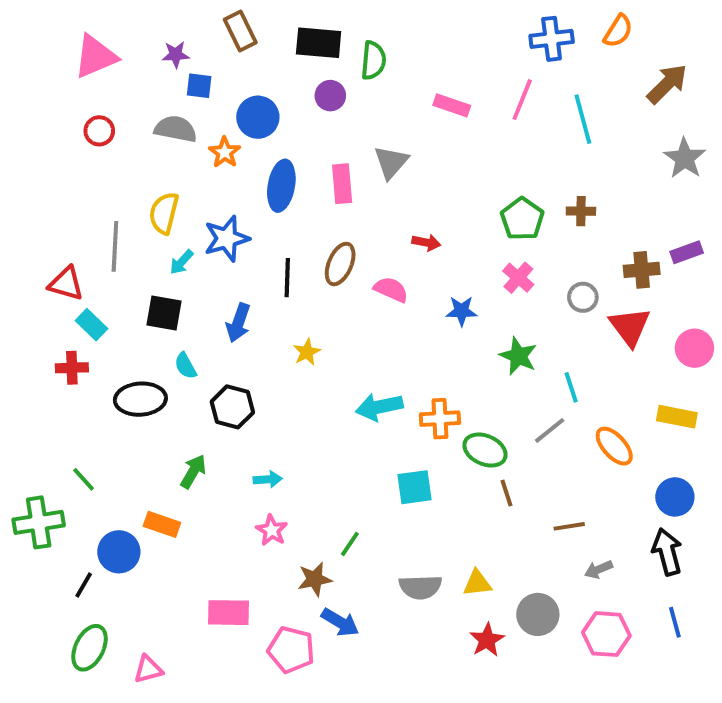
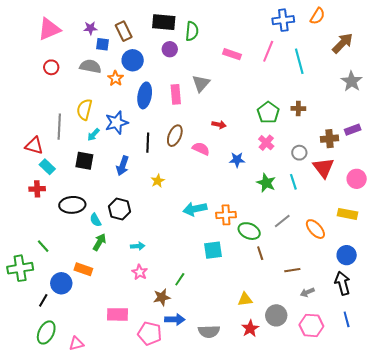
brown rectangle: (240, 31) -> (124, 31), moved
cyan semicircle: (185, 366) -> (95, 220), moved
cyan line: (571, 387) -> (293, 182), moved
gray semicircle: (420, 587) -> (209, 331), moved
blue arrow: (340, 622) -> (175, 319), turned -30

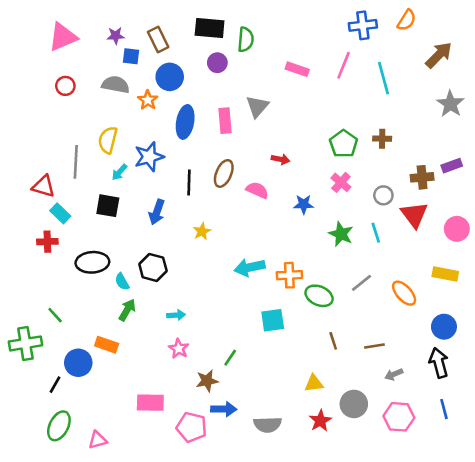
brown line: (260, 253) -> (333, 341), moved

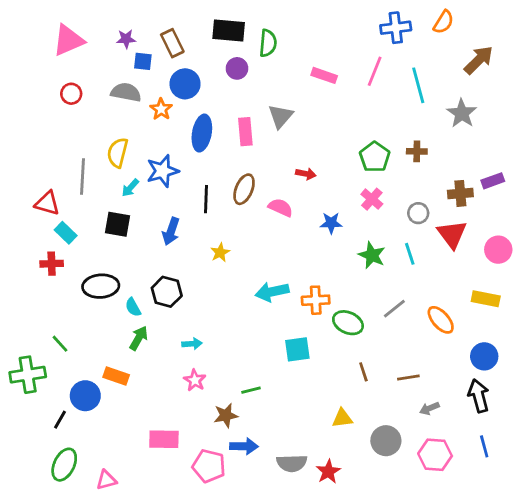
gray star: (450, 104) -> (462, 113), moved
green line: (230, 358) -> (251, 390), turned 42
red star: (320, 421) -> (328, 472), moved

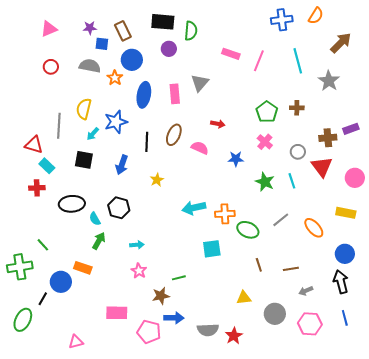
pink triangle: (68, 40) -> (49, 29), size x0.7
pink line: (375, 71) -> (259, 61), moved
green ellipse: (64, 465) -> (23, 320), moved

